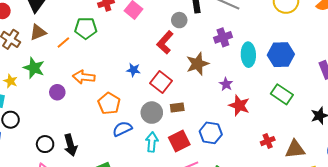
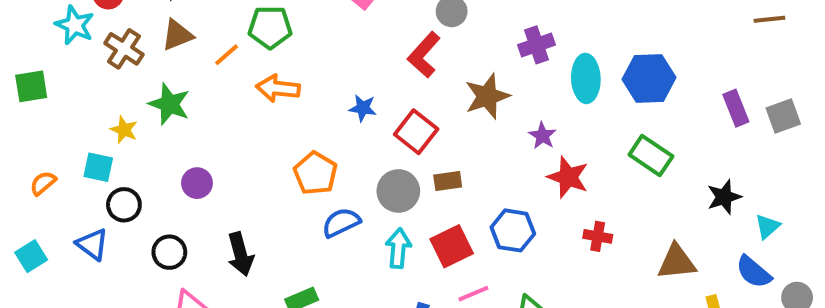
orange arrow: (84, 77) -> (278, 88), moved
purple circle: (57, 92) -> (197, 183), moved
red cross: (268, 141) -> (598, 236), moved, turned 32
black circle: (45, 144) -> (169, 252), moved

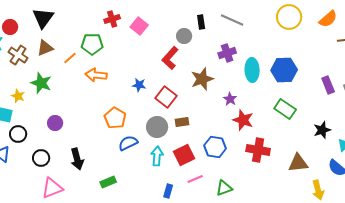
red cross: (598, 236) -> (258, 150), size x1.6

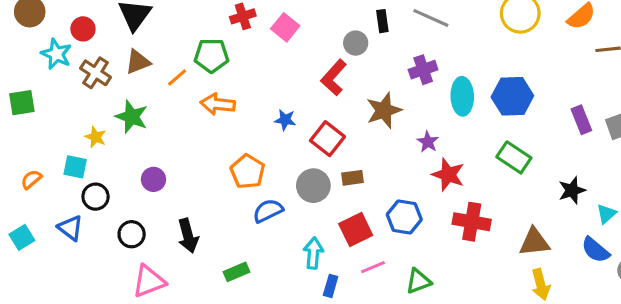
cyan arrow: (157, 156) -> (313, 253), moved
yellow arrow: (318, 190) -> (541, 284), moved

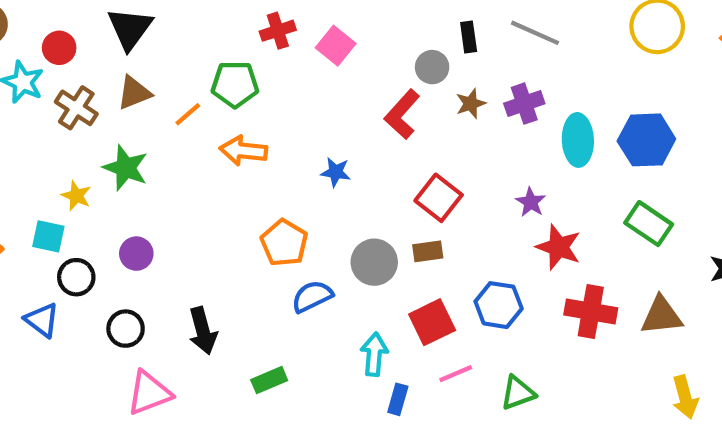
brown star: (384, 110) -> (471, 104), moved, size x0.6
red square: (327, 139) -> (439, 198), moved
purple circle: (153, 179) -> (136, 254), moved
brown triangle: (534, 242) -> (661, 316), moved

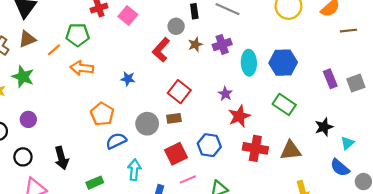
red star: (559, 247) -> (239, 116), turned 30
cyan arrow: (374, 354) -> (134, 170), moved

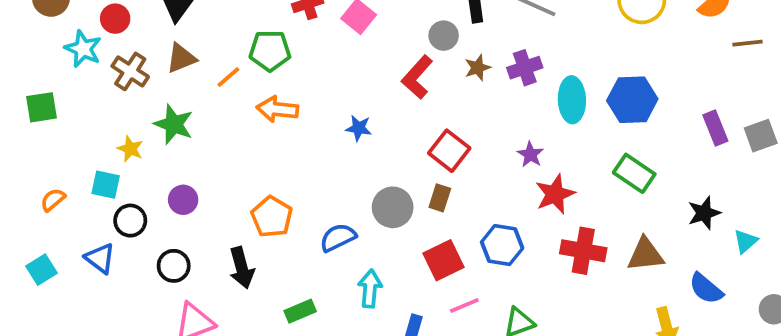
orange pentagon: (102, 114) -> (272, 217), moved
brown rectangle: (174, 118) -> (440, 198), turned -64
blue semicircle: (340, 168) -> (706, 289), moved

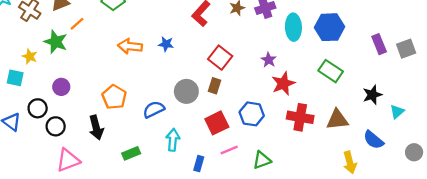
orange line: (228, 77) -> (77, 24), moved
orange arrow: (277, 109) -> (130, 46), moved
black circle: (130, 221) -> (38, 108), moved

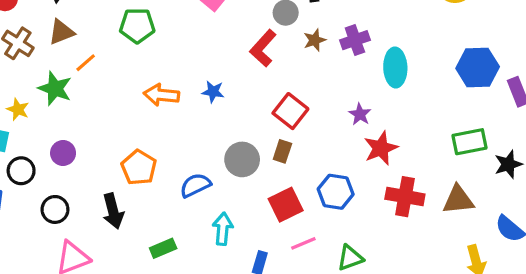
blue hexagon: (330, 27) -> (478, 68), moved
green rectangle: (331, 71) -> (470, 142), moved, turned -45
black circle: (38, 108) -> (21, 171), moved

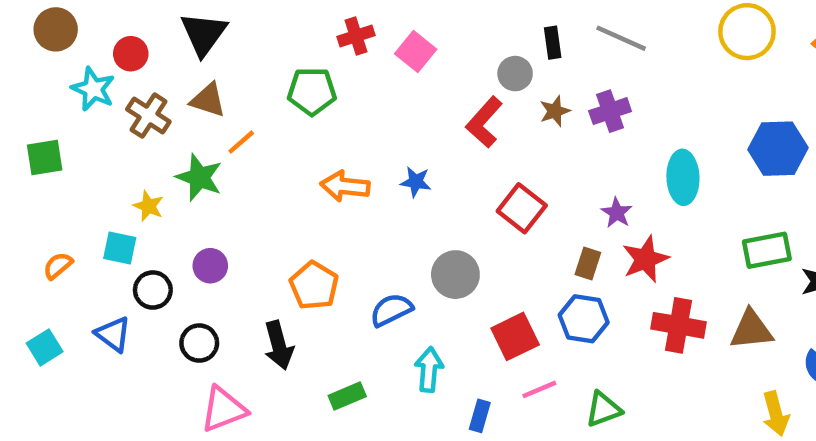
brown triangle: (61, 32) -> (208, 100), turned 40
cyan ellipse: (395, 68) -> (683, 177), moved
brown rectangle: (282, 151) -> (588, 264), moved

